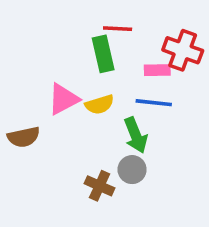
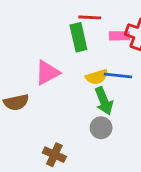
pink rectangle: (157, 70) -> (119, 36), moved
yellow semicircle: (99, 104) -> (97, 77), moved
brown cross: (99, 186) -> (54, 155), moved

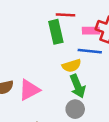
pink triangle: (47, 73) -> (29, 90), moved
blue line: (118, 75) -> (90, 51), moved

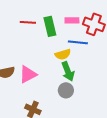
red line: (65, 15) -> (28, 22), moved
pink rectangle: (91, 31) -> (72, 20), moved

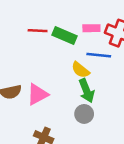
green rectangle: (50, 26) -> (64, 36), turned -54
yellow semicircle: (63, 54) -> (80, 70), turned 56

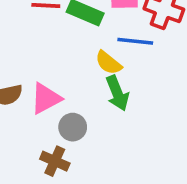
gray circle: (84, 114) -> (73, 127), moved

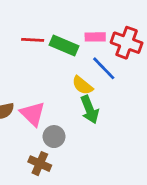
blue line: (135, 41) -> (104, 68), turned 40
pink triangle: (46, 98) -> (33, 114), turned -48

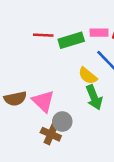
green rectangle: (64, 46) -> (71, 40), turned -40
brown cross: (40, 164) -> (51, 134), moved

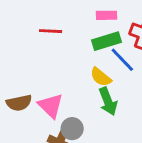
pink rectangle: (99, 33) -> (107, 15), moved
green rectangle: (71, 40) -> (107, 41), moved

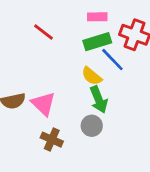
red line: (51, 31) -> (43, 32), turned 35
gray circle: (72, 129) -> (92, 126), moved

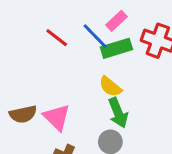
pink rectangle: (97, 17) -> (116, 21), turned -42
blue line: (112, 60) -> (95, 36), moved

